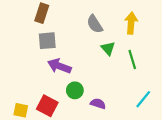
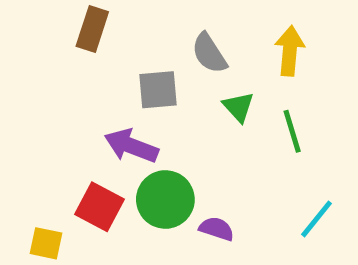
gray square: (47, 41) -> (158, 90), moved
green circle: (75, 90) -> (165, 199), size x1.5
red square: (47, 106) -> (100, 207), moved

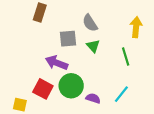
yellow arrow: (290, 51) -> (136, 27), moved
green triangle: (238, 107) -> (93, 46), moved
cyan line: (316, 219) -> (121, 94), moved

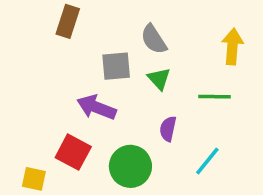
green line: (126, 56) -> (215, 97), turned -72
green circle: (71, 86) -> (130, 166), moved
purple semicircle: (93, 98) -> (168, 129), moved, turned -96

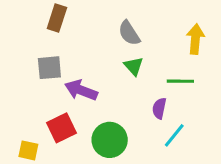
gray square: (116, 66) -> (49, 68), moved
purple semicircle: (168, 129) -> (159, 108), moved
red square: (73, 152) -> (61, 128), turned 36

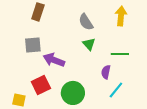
yellow arrow: (195, 39) -> (121, 16), moved

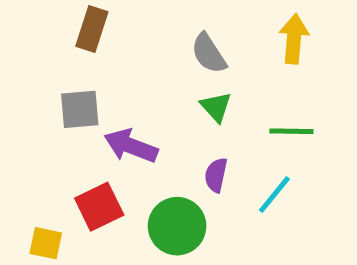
purple semicircle: (106, 72) -> (216, 175), moved
cyan line: (116, 90) -> (274, 195), moved

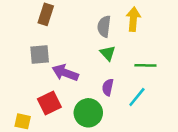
yellow arrow: (294, 39) -> (133, 19), moved
gray semicircle: (209, 53) -> (104, 26), turned 40

